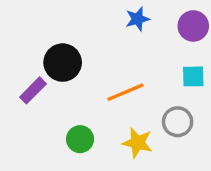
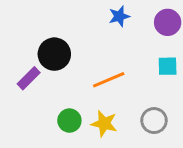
gray circle: (178, 122) -> (154, 121), moved
yellow star: (138, 143) -> (104, 124), moved

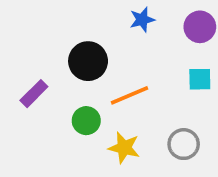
black circle: (54, 54) -> (88, 61), moved
green circle: (69, 121) -> (86, 121), moved

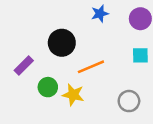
green circle: (86, 121) -> (48, 87), moved
yellow star: (124, 148) -> (73, 95), moved

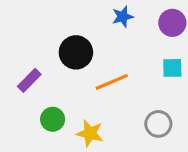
green circle: (48, 87) -> (53, 119), moved
yellow star: (73, 95) -> (90, 133), moved

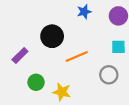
gray circle: (158, 124) -> (109, 75), moved

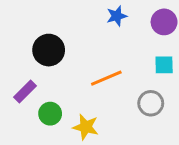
black circle: (52, 36) -> (49, 50), moved
purple rectangle: (20, 56) -> (25, 91), moved

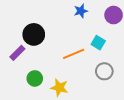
cyan square: (164, 65) -> (98, 43), moved, turned 32
purple rectangle: (25, 91) -> (17, 53), moved

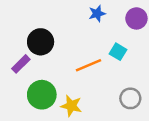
gray circle: (104, 71) -> (130, 98), moved
green circle: (35, 78) -> (42, 95), size x1.5

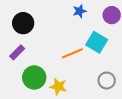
black circle: (41, 42) -> (23, 23), moved
cyan square: (118, 52) -> (97, 42), size x1.5

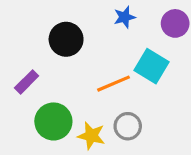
black circle: (23, 23) -> (66, 39), moved
gray circle: (107, 81) -> (128, 126), moved

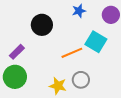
green circle: (53, 121) -> (15, 77), moved

